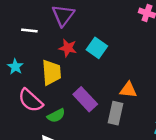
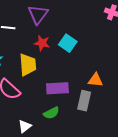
purple rectangle: (85, 99) -> (57, 88), turned -50
green semicircle: (56, 116) -> (51, 113), moved

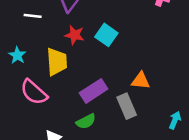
purple rectangle: (57, 88) -> (94, 91), turned -30
gray rectangle: (84, 101) -> (127, 106), turned -36

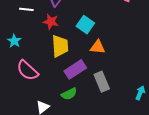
red star: (75, 35) -> (51, 22), moved
yellow trapezoid: (57, 62) -> (60, 46), moved
orange triangle: (141, 81) -> (98, 47), moved

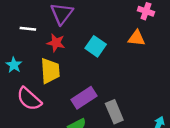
yellow trapezoid: (60, 46) -> (50, 71), moved
orange triangle: (98, 47) -> (137, 38), moved

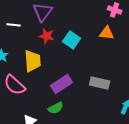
red star: (56, 43) -> (47, 36), moved
gray rectangle: (114, 112) -> (100, 83), moved, turned -54

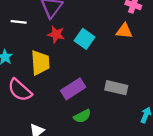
green semicircle: (56, 108) -> (82, 116), moved

